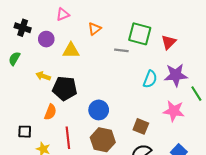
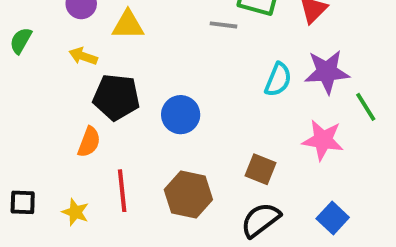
yellow arrow: (43, 76) -> (83, 56), moved
blue circle: (99, 110) -> (181, 115), moved
black square: (25, 132) -> (23, 202), moved

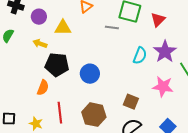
purple star: (327, 72) -> (165, 52), turned -30

